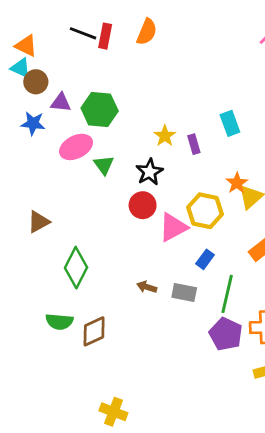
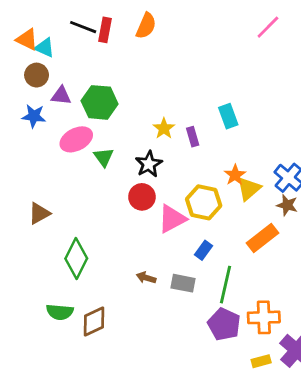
cyan triangle: (21, 68) -> (45, 48), moved

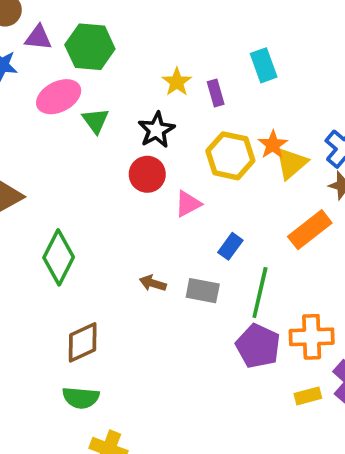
yellow hexagon: (204, 202) -> (230, 156), moved
pink triangle: (172, 219) -> (188, 204), size x0.7
green semicircle: (60, 312) -> (81, 398), moved

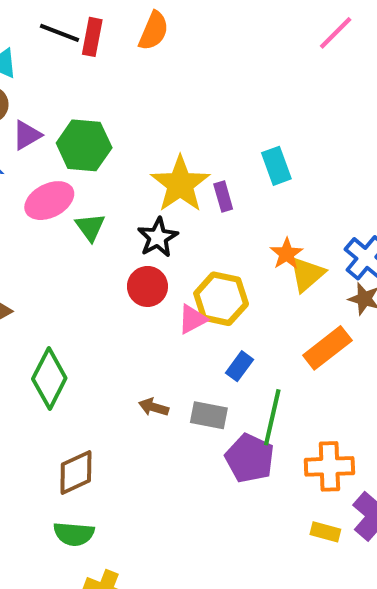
purple triangle: (38, 38) -> (27, 135), turned -36
yellow star: (177, 82) -> (180, 184), size x1.8
yellow hexagon: (230, 156) -> (221, 299), moved
purple pentagon: (258, 346) -> (250, 458), moved
yellow rectangle: (308, 396) -> (325, 532), turned 30

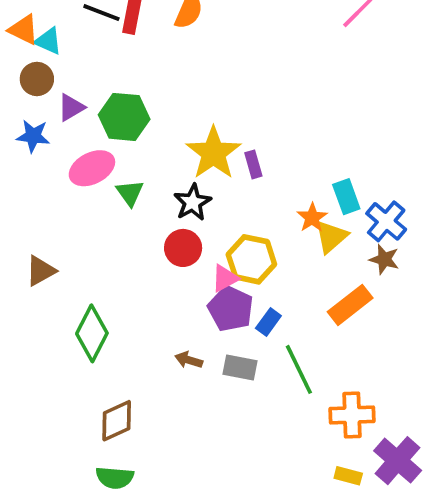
cyan rectangle: (276, 166) -> (346, 197), moved
green line: (272, 417) -> (299, 369), turned -39
purple pentagon: (250, 458) -> (231, 309), moved

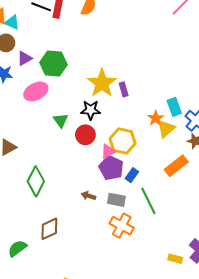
green triangle: (130, 193) -> (61, 120), moved
black star: (193, 202) -> (91, 110), turned 30
orange cross: (352, 415) -> (122, 226), moved, turned 30
green semicircle: (115, 478) -> (17, 248), moved, turned 138

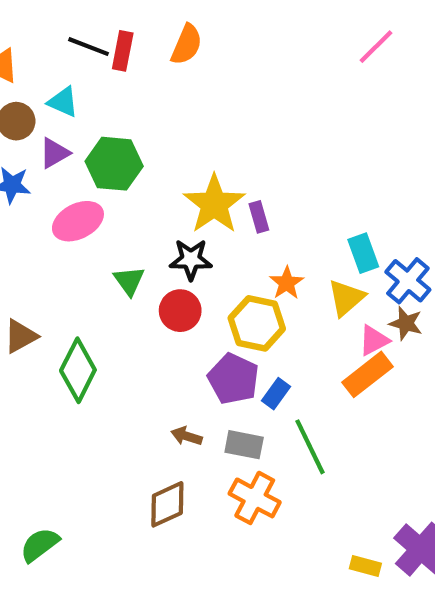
cyan triangle: (12, 22) -> (63, 102), moved
orange star: (156, 118) -> (287, 283), moved
pink triangle: (108, 151) -> (374, 340), moved
green diamond: (36, 181) -> (78, 370), moved
brown diamond: (49, 229) -> (167, 504), moved

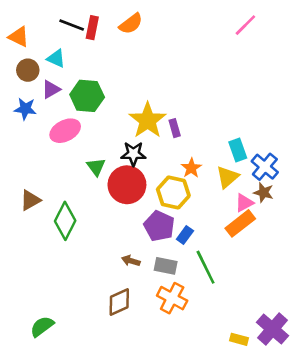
orange semicircle: (187, 44) -> (131, 24), turned 30
red circle: (180, 311) -> (127, 185), size x1.5

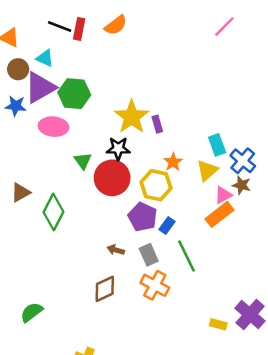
purple triangle: (51, 89) -> (40, 88), size x1.8
pink ellipse: (65, 131) -> (54, 127), turned 32
gray rectangle: (166, 266) -> (149, 255), turned 55

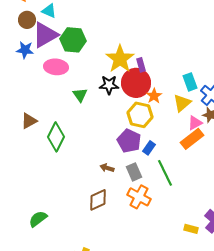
red circle: (112, 178) -> (136, 83), moved

